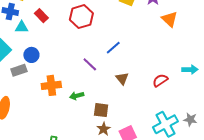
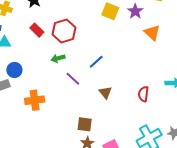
red rectangle: (41, 16) -> (37, 30), moved
red semicircle: (160, 80) -> (143, 94), turned -49
green arrow: (77, 96) -> (58, 58), moved

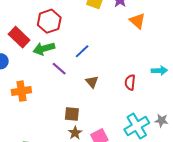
red rectangle: (37, 30) -> (19, 37), moved, size x1.5
green arrow: (58, 58) -> (44, 49), size x1.5

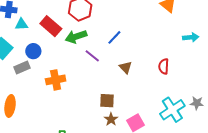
cyan arrow: (159, 71) -> (191, 37), moved

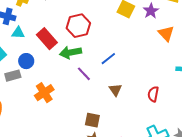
orange cross: (56, 80) -> (44, 93), turned -30

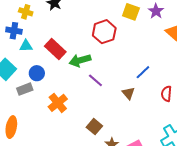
red hexagon: (78, 26) -> (104, 32), moved
blue line: (108, 59) -> (143, 72), moved
brown square: (92, 120) -> (94, 127), moved, turned 35

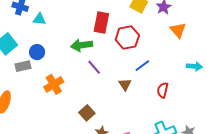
red hexagon: (104, 32) -> (127, 37), moved
cyan triangle: (26, 46) -> (39, 19), moved
red rectangle: (55, 49) -> (101, 23), moved, turned 50

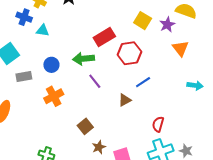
red rectangle: (101, 23) -> (104, 37), turned 45
blue circle: (37, 52) -> (51, 65), moved
brown triangle: (125, 84) -> (125, 100), turned 32
red semicircle: (163, 90) -> (158, 124), moved

